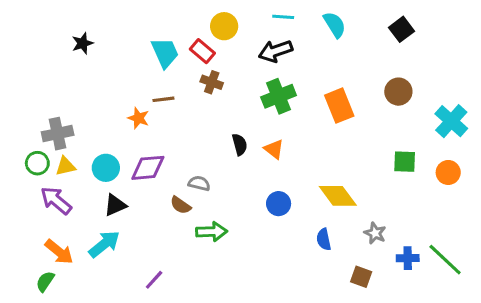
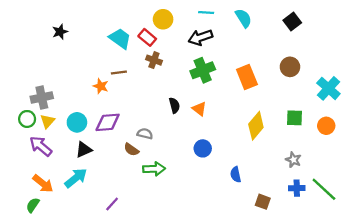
cyan trapezoid: (165, 53) -> (120, 39), turned -30
yellow triangle: (65, 166) -> (47, 121), turned -35
yellow diamond: (338, 196) -> (256, 126), moved, turned 76
gray star: (375, 233) -> (293, 160), moved

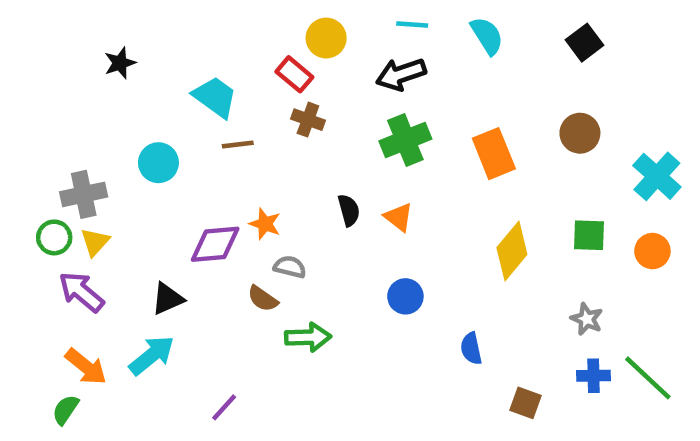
cyan trapezoid: (120, 39) -> (215, 97), moved
orange star: (101, 86) -> (265, 224), moved
cyan circle: (77, 122) -> (158, 163), moved

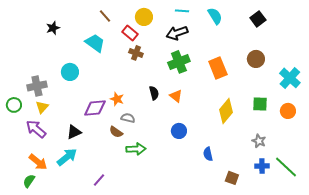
brown line: (238, 145) -> (105, 16), moved, turned 56
green circle: (54, 237) -> (14, 105), moved

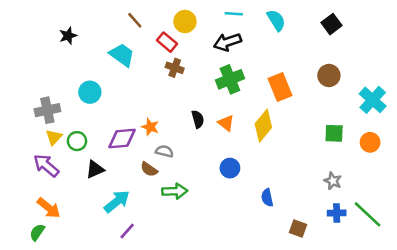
green circle: (14, 105) -> (77, 141), moved
yellow diamond: (226, 111) -> (263, 126), moved
cyan arrow: (67, 157) -> (117, 201), moved

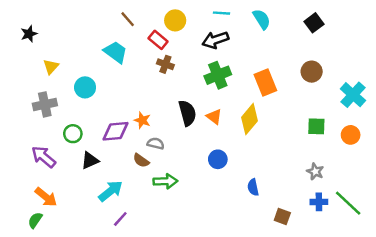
black star: (68, 36) -> (29, 34), moved
black semicircle: (198, 119) -> (187, 113), size x1.5
yellow triangle: (54, 137) -> (51, 67), moved

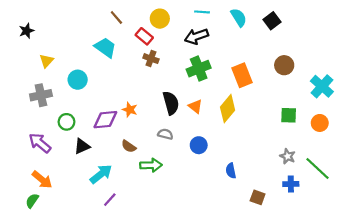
black square: (314, 23) -> (272, 21), moved
gray semicircle: (156, 143) -> (165, 134), moved
green line: (348, 203) -> (318, 169), moved

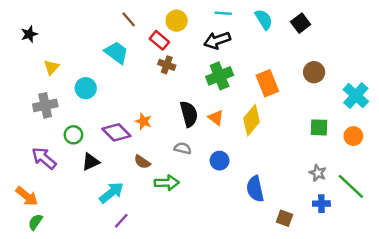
purple diamond: (105, 120) -> (116, 132), turned 50
blue semicircle: (231, 171) -> (255, 189), size x1.5
orange arrow: (42, 180) -> (27, 196), moved

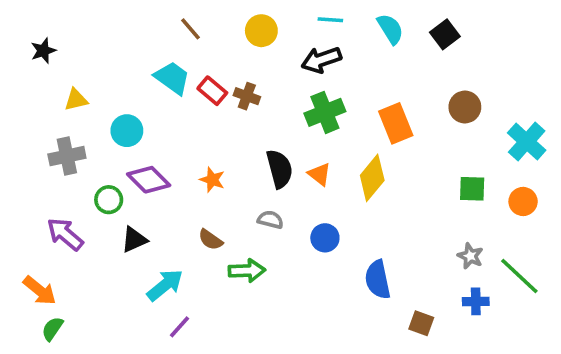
red rectangle: (159, 40) -> (212, 91), moved
yellow triangle: (51, 67) -> (76, 100), turned 35
purple diamond: (116, 132) -> (149, 180), moved

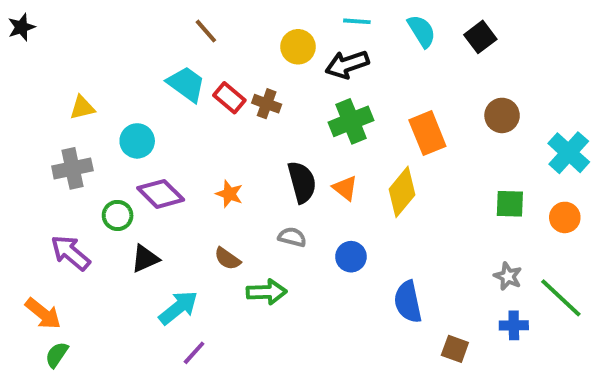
yellow circle: (261, 31) -> (298, 47), moved
black star: (43, 51) -> (21, 27), moved

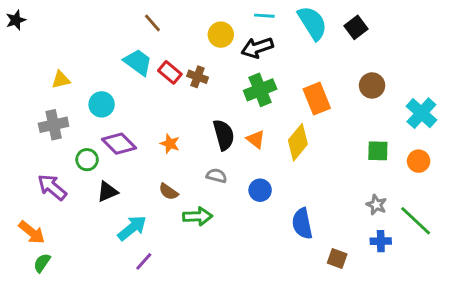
cyan semicircle: (422, 31) -> (312, 23), size x1.4

